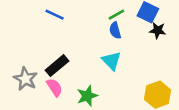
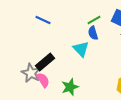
cyan triangle: (112, 61) -> (81, 49), moved
gray star: (25, 79) -> (31, 73), moved

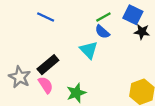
blue semicircle: (93, 33) -> (102, 32), turned -32
gray star: (31, 73) -> (20, 77), moved

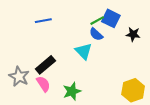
blue square: (133, 15) -> (111, 18), moved
blue line: (46, 17) -> (43, 21), turned -35

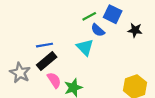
blue line: (43, 21) -> (45, 45), moved
green line: (97, 21) -> (89, 16), moved
pink semicircle: (43, 84) -> (54, 80), moved

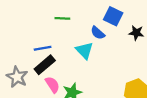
green line: (89, 16) -> (62, 18), moved, turned 32

